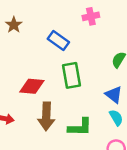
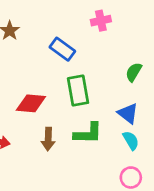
brown arrow: (46, 116) -> (48, 139), size x0.7
green L-shape: (80, 127) -> (88, 133), moved

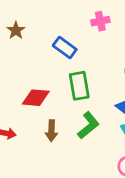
green L-shape: (88, 133) -> (88, 125), turned -40

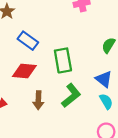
blue rectangle: (65, 48) -> (28, 41), moved

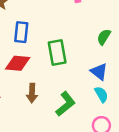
blue rectangle: (28, 41) -> (21, 32), turned 60
green L-shape: (71, 96) -> (66, 104), moved

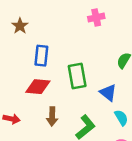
blue triangle: (99, 72) -> (108, 93), moved

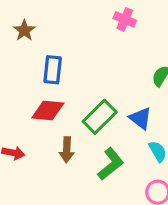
pink cross: (96, 18) -> (125, 19), turned 35
green rectangle: (77, 76) -> (100, 117), moved, turned 55

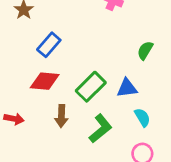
blue rectangle: (53, 70) -> (49, 45), turned 35
blue triangle: (140, 118) -> (127, 88), turned -45

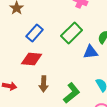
green rectangle: (91, 87) -> (72, 33), moved
blue triangle: (127, 88) -> (91, 52), moved

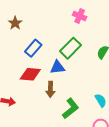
blue triangle: (91, 52) -> (57, 67), moved
brown arrow: (44, 84) -> (50, 89), moved

